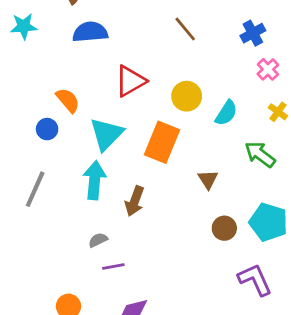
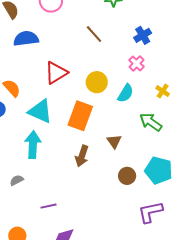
pink cross: (268, 69) -> (137, 63), moved
cyan triangle: (106, 134) -> (40, 111), turned -48
brown arrow: (135, 201) -> (82, 156), moved
gray semicircle: (98, 240) -> (17, 180), moved
purple L-shape: (255, 280) -> (150, 212), turned -76

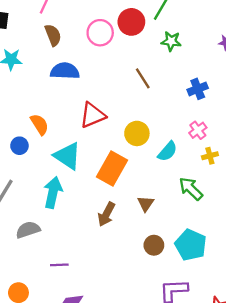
pink cross: (137, 63) -> (198, 130), moved
yellow cross: (163, 91) -> (210, 156), turned 32
gray semicircle: (17, 180) -> (28, 230), size x1.5

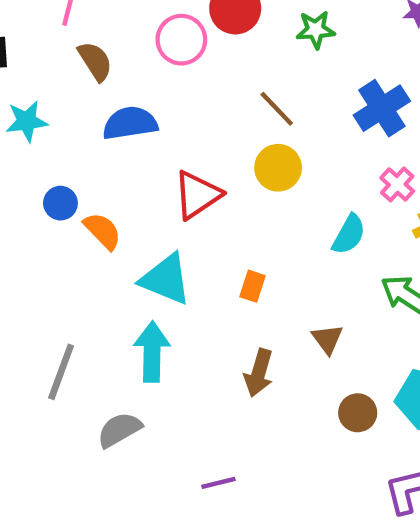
blue cross: (198, 89) -> (382, 108), size x1.4
yellow circle: (137, 133) -> (278, 168), moved
blue circle: (19, 146) -> (60, 203), moved
orange rectangle: (112, 168) -> (252, 286), size x0.5
purple line: (59, 265) -> (218, 483), moved

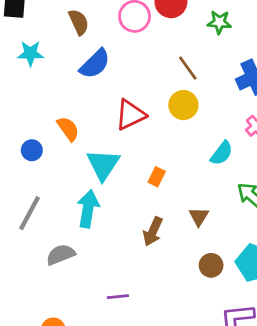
blue semicircle: (130, 123) -> (95, 64), turned 136
blue circle: (60, 203) -> (32, 150), moved
cyan triangle: (166, 279) -> (103, 165), turned 33

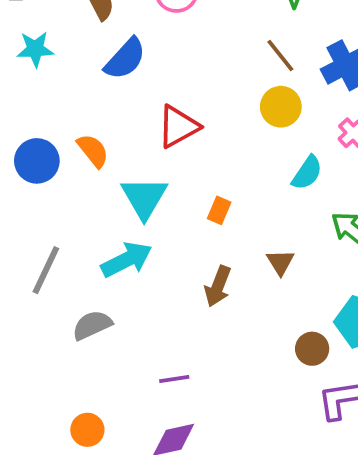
brown line: (188, 68) -> (280, 56), moved
yellow circle: (183, 105) -> (281, 107), moved
blue circle: (32, 150) -> (37, 161), moved, size x1.5
cyan arrow: (88, 209) -> (127, 260), turned 57
brown circle: (211, 265) -> (312, 349), moved

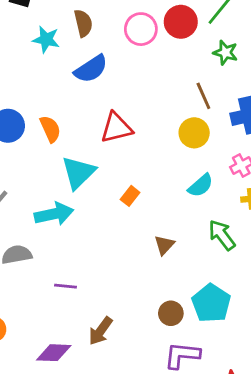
cyan star: (35, 49) -> (46, 40), moved
brown arrow: (218, 286) -> (101, 331), moved
purple line: (174, 379) -> (66, 286), moved

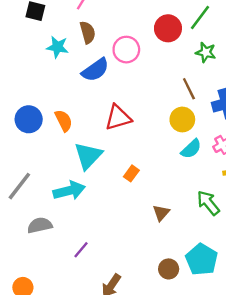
pink circle: (141, 29) -> (126, 50), moved
cyan semicircle: (201, 185) -> (191, 149), moved
purple line: (66, 286) -> (81, 250), turned -54

